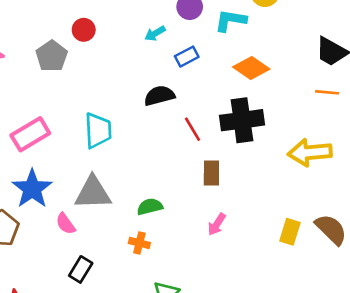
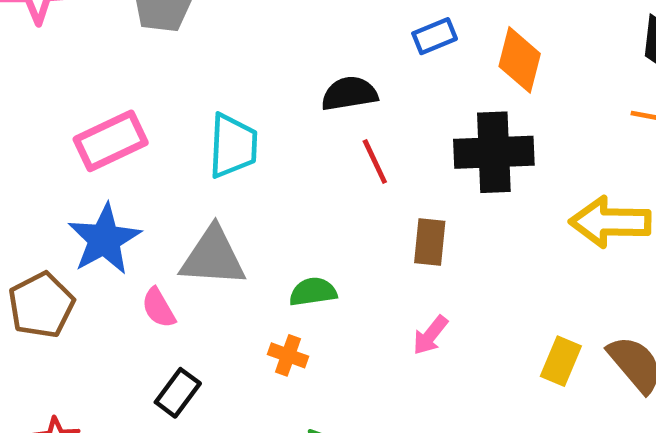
blue rectangle: (187, 57) -> (435, 36), moved
orange diamond: (251, 68) -> (520, 60), turned 64
red line: (193, 129) -> (375, 162), moved

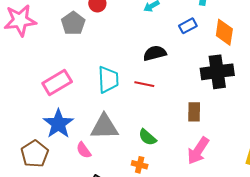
red line: (375, 162) -> (144, 84), moved, turned -48
green semicircle: (313, 292) -> (147, 137), turned -126
pink arrow: (430, 335) -> (198, 151), size x1.6

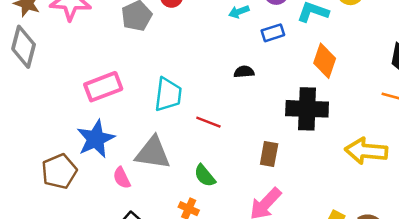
blue rectangle: (188, 26) -> (273, 33), moved
black semicircle: (155, 53) -> (244, 72), moved, size x0.7
red line: (144, 84) -> (208, 122), moved

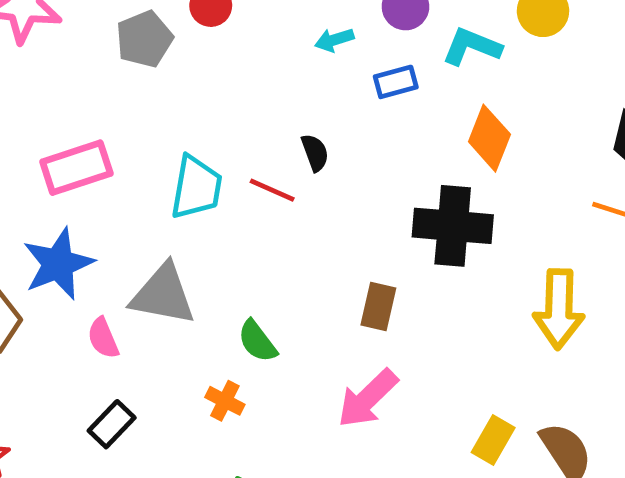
black semicircle: (244, 72) -> (315, 153), moved, turned 72
red line: (208, 122) -> (272, 190), moved
yellow arrow: (366, 151) -> (559, 309), turned -96

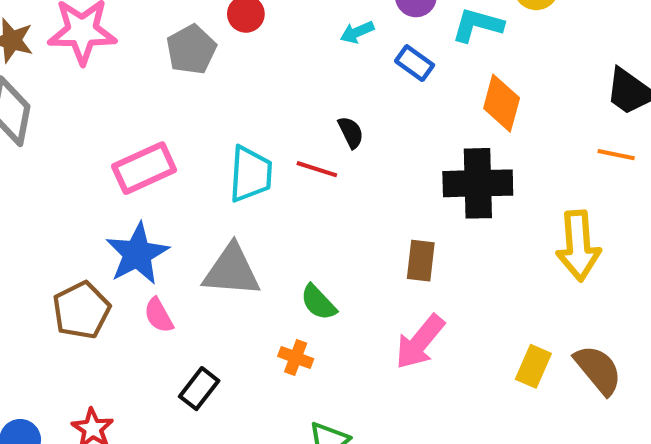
blue rectangle: (396, 82) -> (415, 63), turned 57
pink semicircle: (103, 338) -> (159, 315), moved

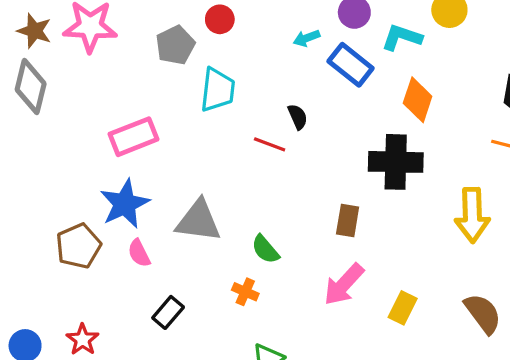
blue rectangle: (415, 63) -> (351, 65), size x1.5
cyan trapezoid: (251, 174) -> (218, 90), moved
yellow rectangle: (533, 366) -> (403, 308), moved

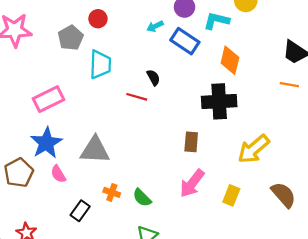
yellow arrow: (472, 215) -> (254, 149), moved, turned 56
green semicircle: (265, 249) -> (142, 198), moved
orange cross: (245, 292) -> (112, 192), moved

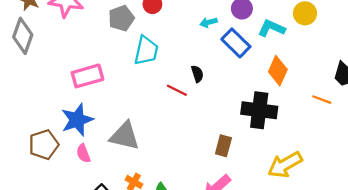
orange line: (289, 85) -> (322, 100), moved

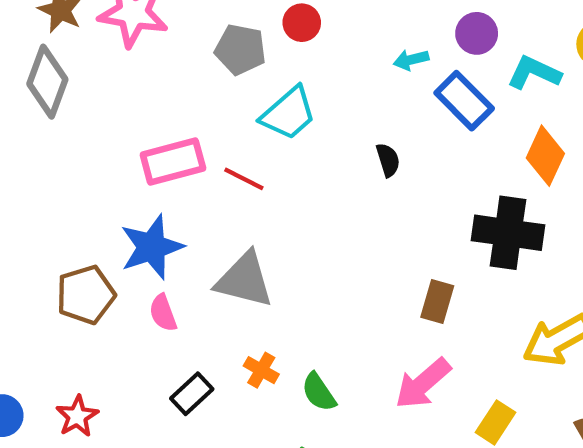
gray pentagon: (121, 18) -> (240, 50), turned 30
cyan trapezoid: (146, 51) -> (288, 113), turned 36
red line: (177, 90) -> (244, 179), moved

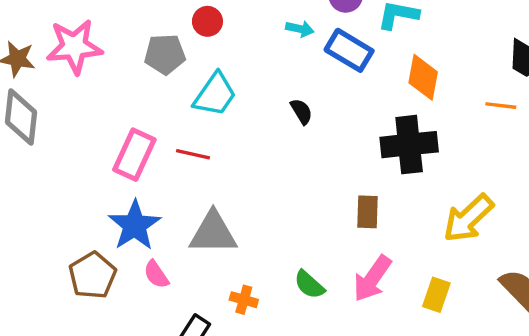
cyan arrow: (411, 60) -> (300, 29), turned -140
pink rectangle: (173, 162) -> (134, 155), turned -36
green semicircle: (319, 392) -> (309, 285), moved

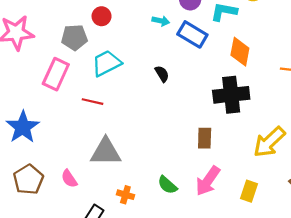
cyan trapezoid: (215, 95) -> (106, 63), turned -152
pink rectangle: (134, 155) -> (56, 74), moved
blue star: (135, 225) -> (23, 127), moved

